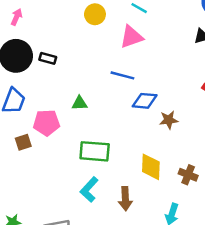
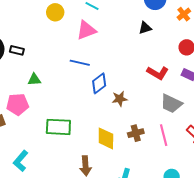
blue diamond: (145, 101) -> (99, 83), turned -40
green triangle: (79, 103) -> (34, 79), moved
brown cross: (188, 175) -> (136, 133), moved, turned -35
cyan L-shape: (89, 189) -> (21, 161), moved

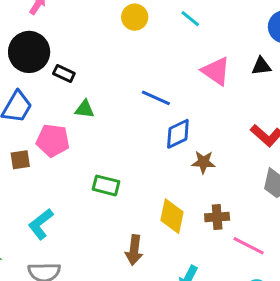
pink triangle: (86, 30) -> (216, 71), moved, turned 45
black rectangle: (17, 50) -> (64, 73), moved
green rectangle: (58, 127) -> (106, 185), size x0.7
pink line: (164, 135) -> (249, 246), moved, turned -60

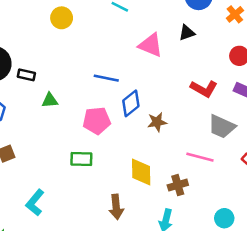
yellow circle: (135, 17) -> (62, 18), moved
pink pentagon: (53, 140) -> (97, 121), moved
brown cross: (217, 217) -> (178, 185), moved
pink line: (249, 246) -> (200, 157), moved

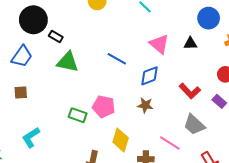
green triangle: (50, 100) -> (68, 62), size x1.6
blue diamond: (131, 103) -> (150, 76), moved
pink pentagon: (97, 121) -> (104, 107), moved

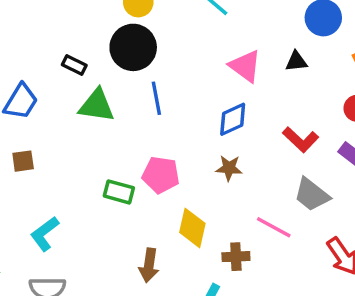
black circle: (33, 20) -> (133, 47), moved
blue line: (117, 59) -> (156, 98), moved, turned 54

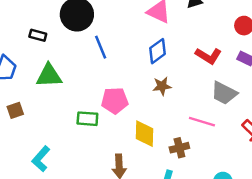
green triangle: (97, 106) -> (49, 76), moved

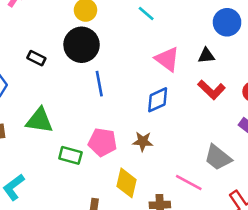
red L-shape: (208, 56) -> (211, 90), moved
green triangle: (49, 76) -> (39, 121), moved
brown star: (162, 86) -> (143, 141), moved

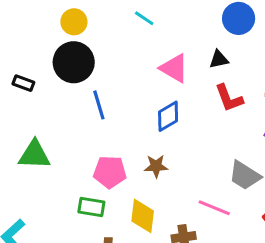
red L-shape: (211, 90) -> (229, 98), turned 32
green rectangle: (70, 155) -> (91, 207), moved

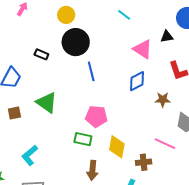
yellow circle: (74, 22) -> (66, 15), moved
black triangle: (219, 59) -> (167, 37), moved
green triangle: (34, 155) -> (47, 103), turned 30
brown star: (156, 166) -> (163, 100), moved

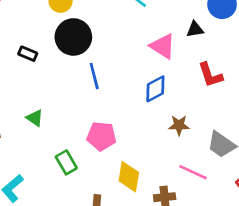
brown star: (163, 100) -> (179, 125), moved
green triangle: (47, 103) -> (35, 118), size x0.6
green rectangle: (83, 139) -> (66, 162), moved, turned 48

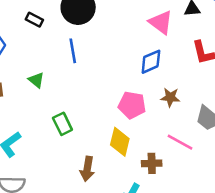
blue line: (94, 76) -> (73, 51), moved
pink pentagon: (101, 136) -> (132, 105), moved

